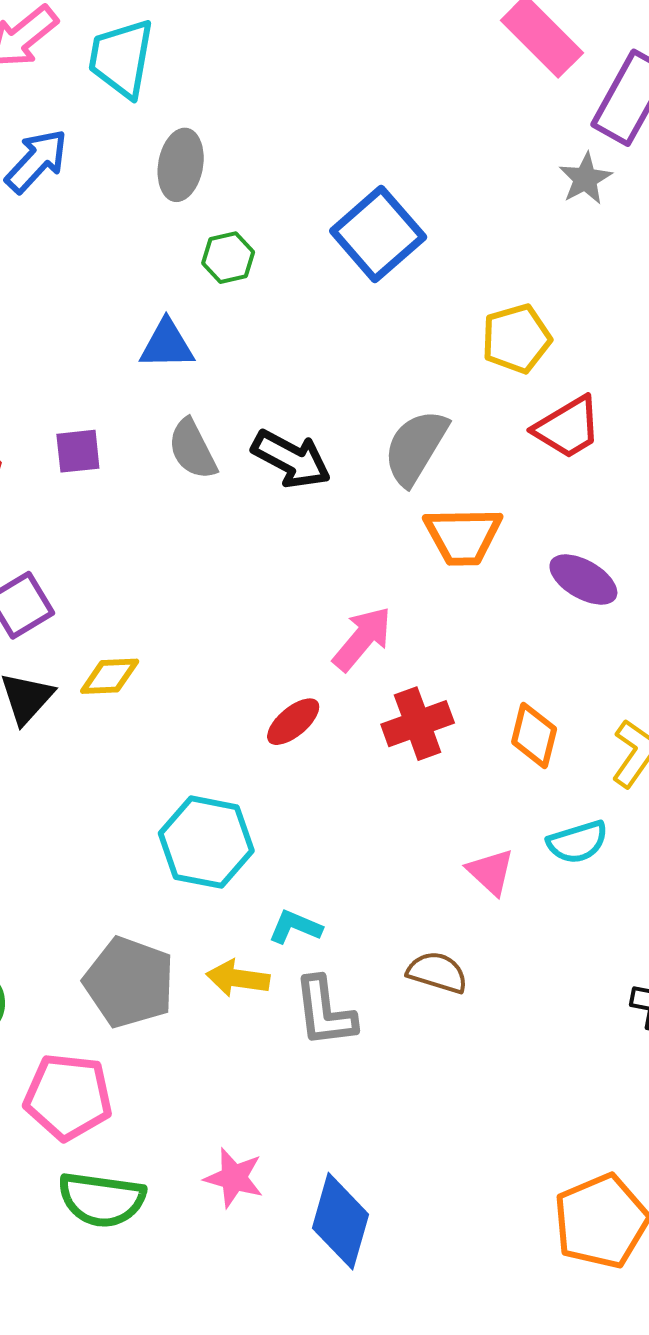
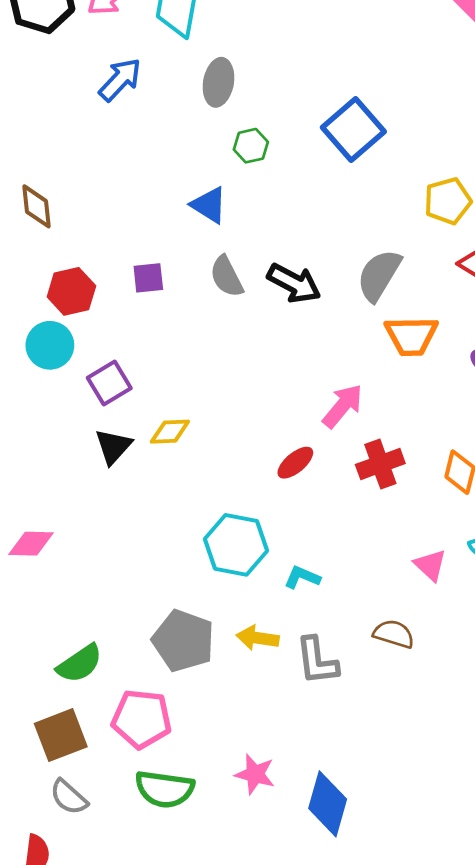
blue triangle: (167, 345) -> (209, 205), turned 33
cyan L-shape: (295, 927) -> (302, 577), moved

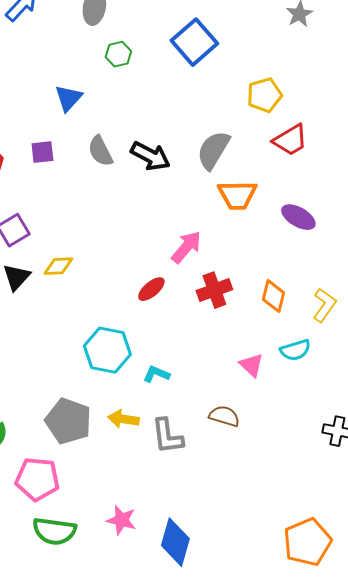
blue triangle: (209, 205) -> (68, 98), moved, turned 40

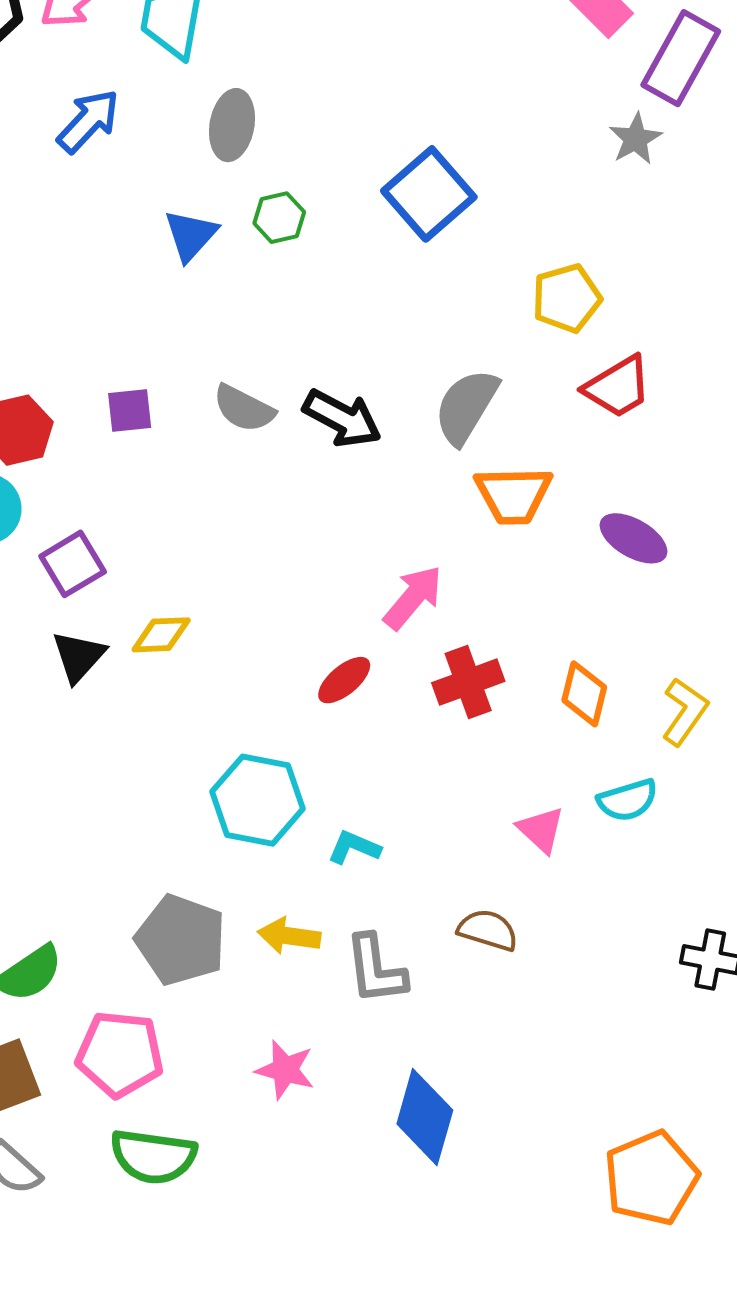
blue triangle: (68, 98) -> (191, 235), moved
gray semicircle: (100, 151) -> (244, 408), turned -36
pink star: (121, 520) -> (285, 1070), moved
blue diamond: (175, 542) -> (425, 1117), moved

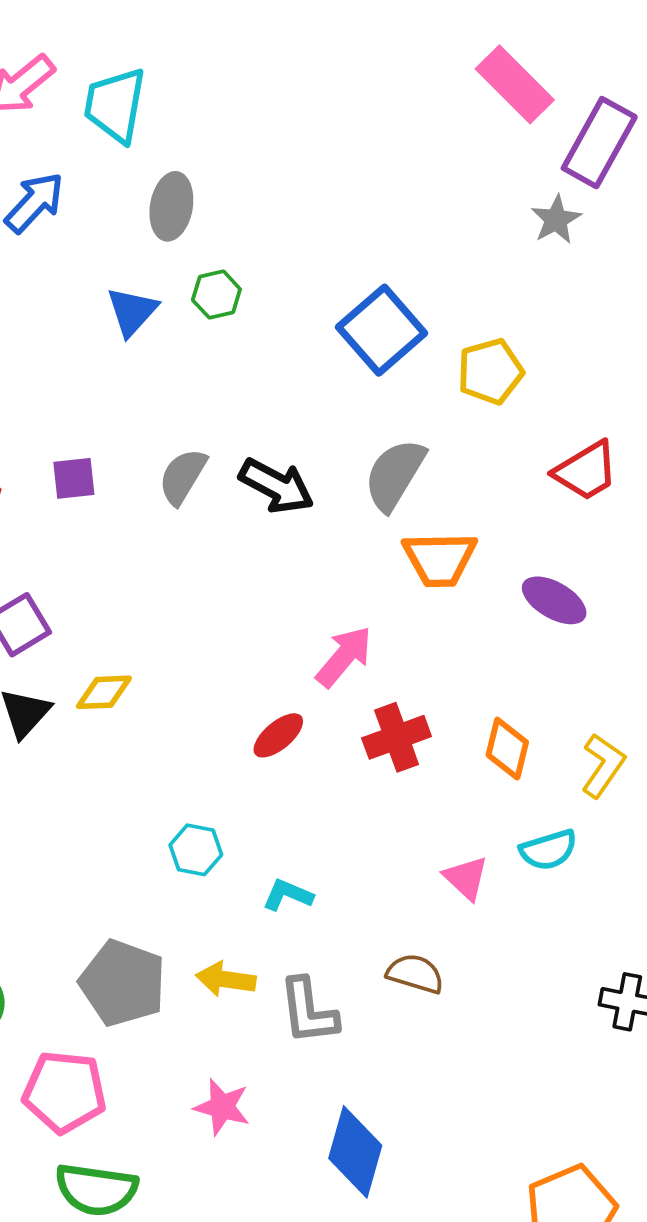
blue square: (429, 194) -> (382, 330), moved
red trapezoid: (618, 387) -> (586, 471), moved
gray semicircle: (244, 408) -> (183, 477), turned 94
cyan hexagon: (258, 800) -> (196, 850), size x0.6

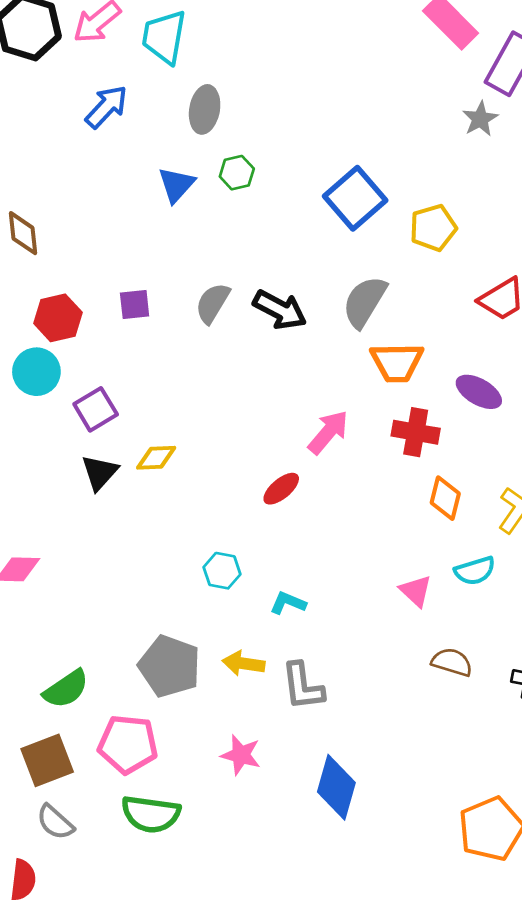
red cross: (397, 737) -> (416, 432), moved, turned 30
brown semicircle: (415, 974) -> (452, 662), moved

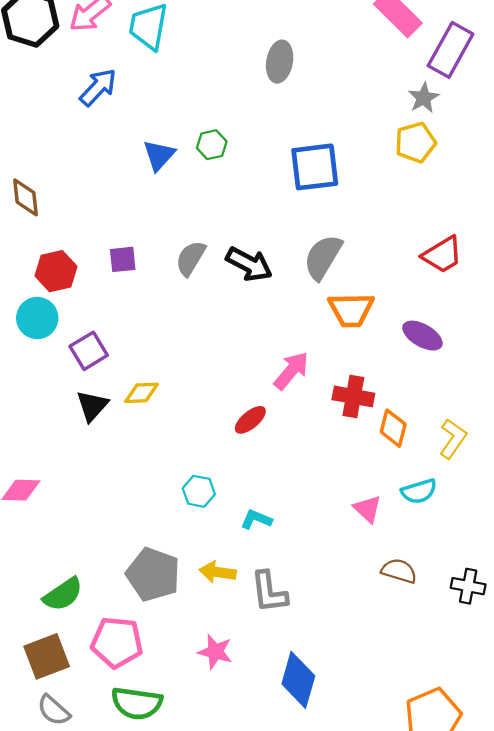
gray ellipse: (205, 109) -> (280, 62), moved
blue square: (355, 198) -> (315, 167), turned 34
yellow pentagon: (433, 228) -> (415, 142), moved
red cross: (416, 432) -> (353, 396), moved

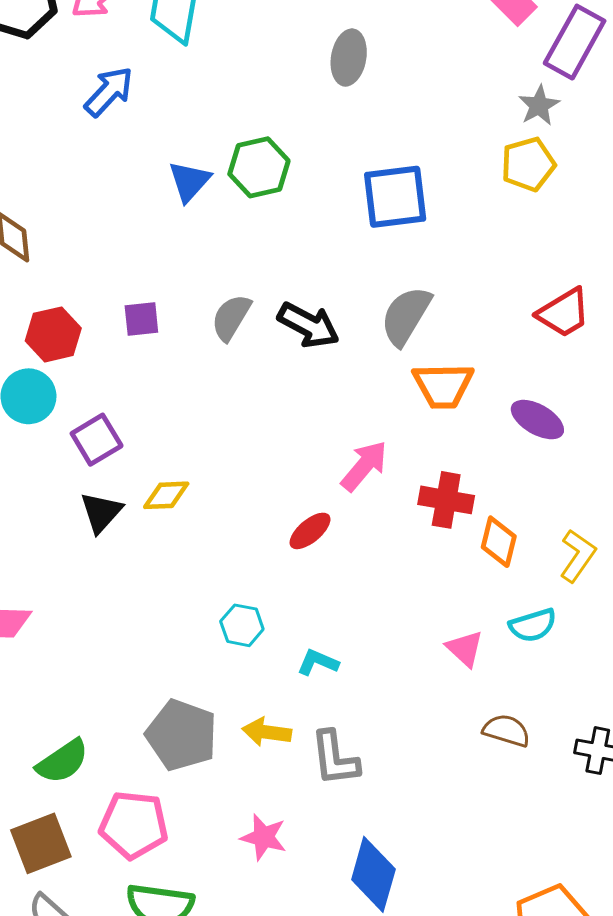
green hexagon: (212, 145) -> (259, 167), size x1.5

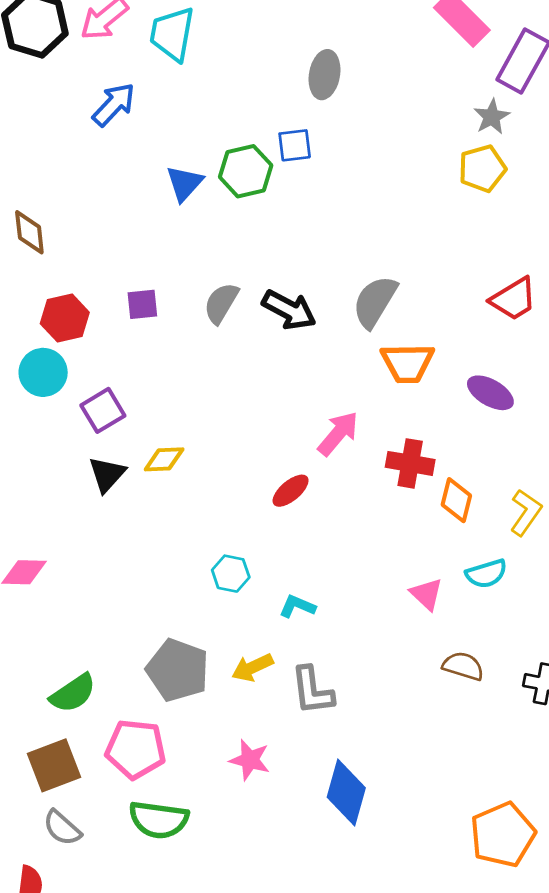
blue square: (395, 197) -> (295, 145), moved, size x0.6
yellow arrow: (267, 732) -> (252, 667), turned -33

